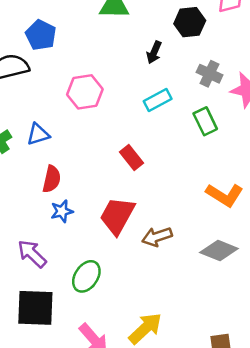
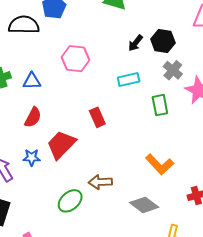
black hexagon: (190, 22) -> (163, 41), moved
blue star: (62, 211) -> (32, 157), moved
red trapezoid: (117, 216) -> (61, 145), moved
green ellipse: (86, 276) -> (70, 201), moved

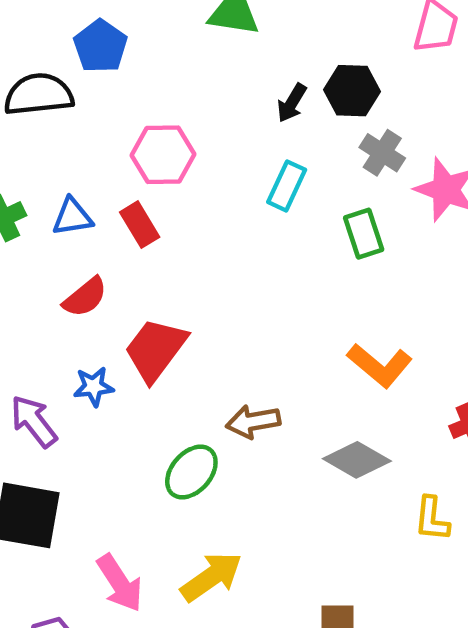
cyan rectangle: (129, 79) -> (287, 186), turned -45
red semicircle: (33, 117) -> (85, 297), turned 30
red rectangle: (97, 117) -> (140, 225), moved

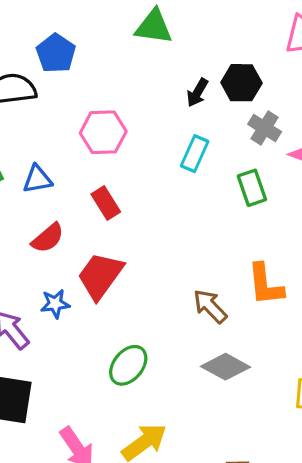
red rectangle: (140, 225) -> (106, 203), moved
orange L-shape: (380, 365) -> (265, 284), turned 45
brown arrow: (253, 422) -> (210, 306), moved, turned 57
gray diamond: (357, 460) -> (226, 367), moved

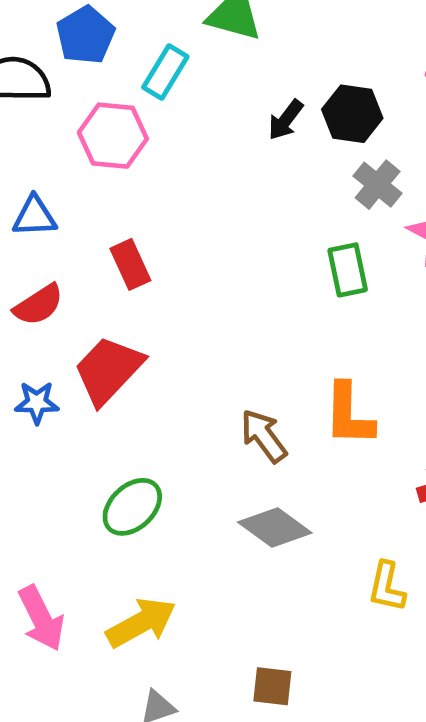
pink hexagon: (103, 132) -> (113, 136), moved
cyan rectangle: (195, 154) -> (165, 72), moved

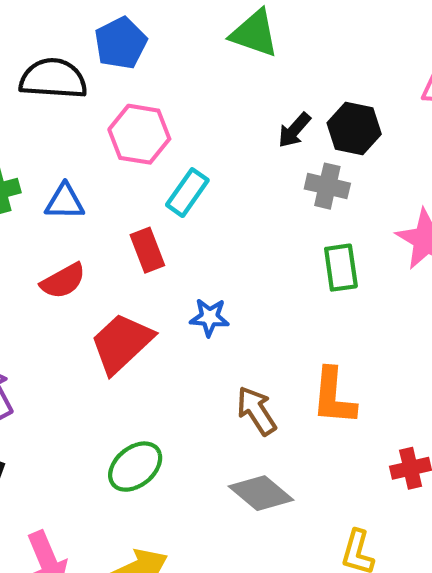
cyan rectangle: (165, 72) -> (187, 193), moved
gray cross: (378, 185) -> (327, 186), moved, turned -30
blue star: (37, 403) -> (210, 317), moved

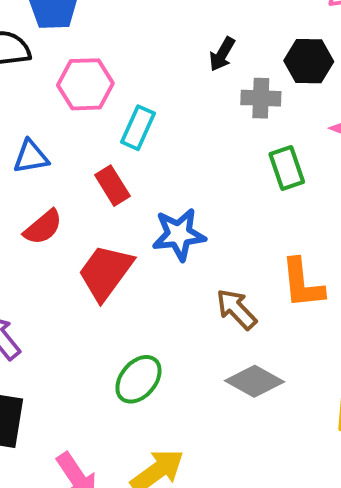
black hexagon: (354, 129) -> (309, 61), moved
blue star: (210, 317) -> (179, 234), size x1.5

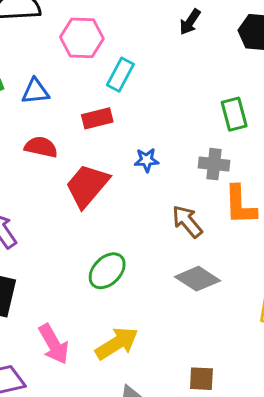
gray cross: (261, 98) -> (214, 164), moved
red rectangle: (112, 186) -> (97, 118), turned -76
red semicircle: (43, 227) -> (41, 147), turned -132
blue star: (179, 234) -> (147, 160), size x0.6

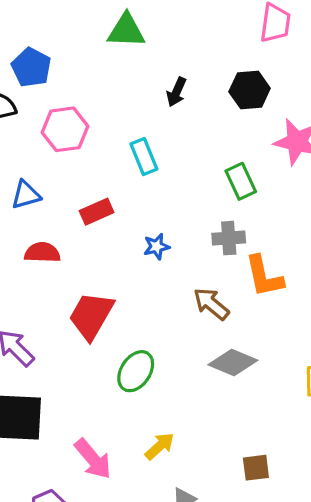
cyan rectangle: (120, 75) -> (144, 157), moved, turned -40
red trapezoid: (87, 186) -> (91, 316), moved
yellow arrow: (117, 343) -> (160, 446), size x0.7

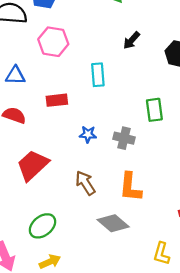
gray cross: (229, 238) -> (124, 138), moved
orange L-shape: (264, 276) -> (130, 187), moved
brown arrow: (211, 304) -> (85, 183), moved
green ellipse: (136, 371) -> (42, 226), moved

